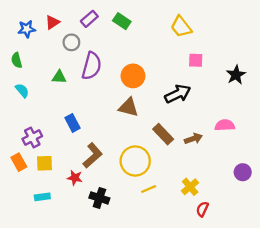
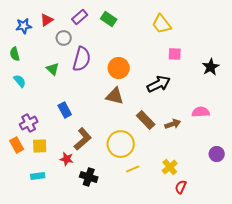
green triangle: (59, 77) -> (53, 69), turned 40

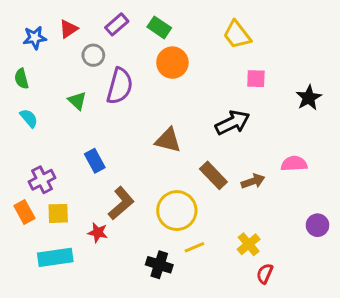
orange circle: (119, 68) -> (172, 63), moved
cyan rectangle: (38, 176) -> (55, 257), size x1.6
black cross: (89, 177) -> (159, 265), moved

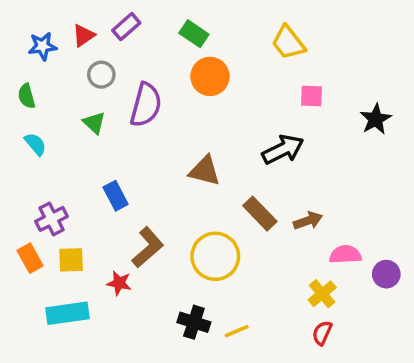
purple rectangle: (117, 24) -> (126, 27), moved
gray circle: (93, 55) -> (101, 75), moved
pink semicircle: (294, 164) -> (345, 255), moved
yellow cross: (249, 244) -> (322, 294), moved
yellow line: (194, 247) -> (237, 331), moved

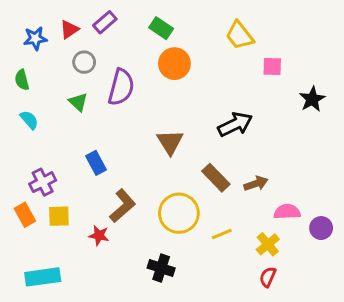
pink square: (311, 96) -> (272, 67), moved
brown triangle: (205, 171) -> (170, 142), turned 44
cyan rectangle: (67, 313) -> (43, 277), moved
yellow line: (237, 331) -> (222, 234), moved

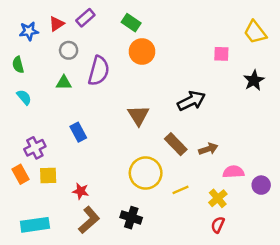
yellow trapezoid: (240, 35) -> (255, 32), moved
green triangle: (78, 102) -> (64, 83), turned -42
brown L-shape: (123, 206) -> (89, 220), moved

